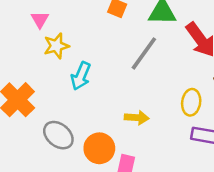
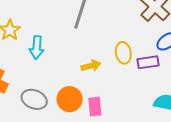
yellow ellipse: (191, 102) -> (123, 53), moved

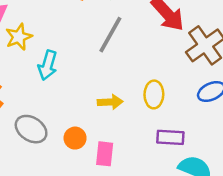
purple rectangle: (148, 62) -> (170, 137), moved
orange circle: (70, 99) -> (75, 138), size x0.7

